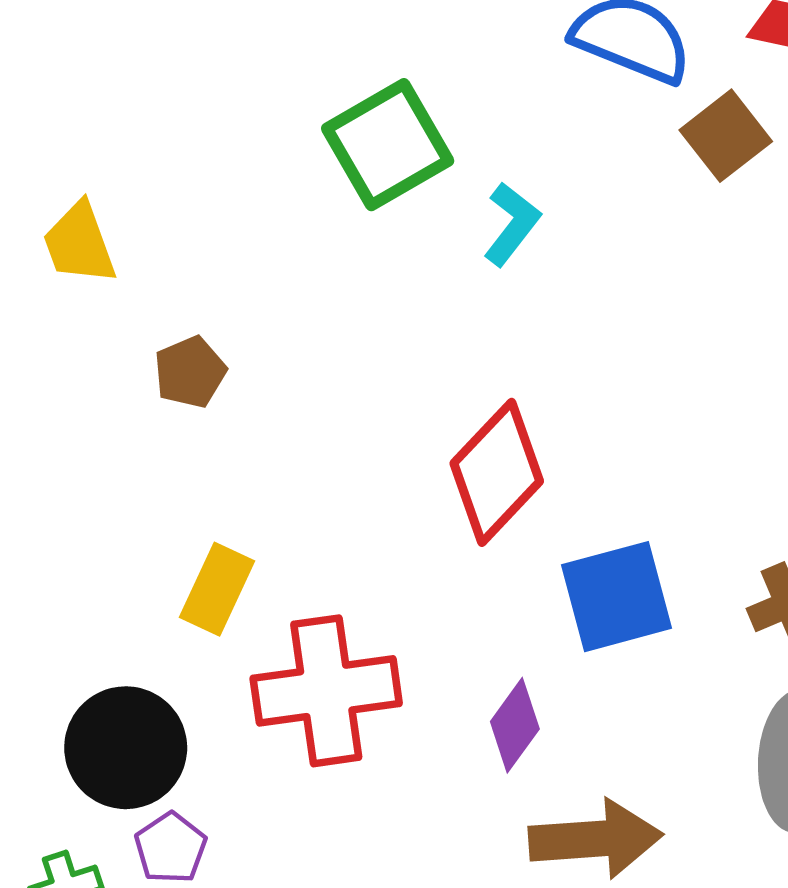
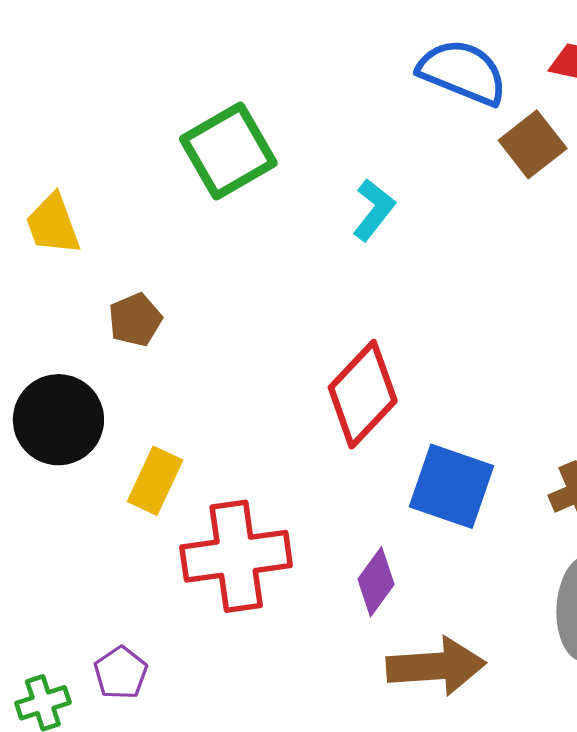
green square: (388, 145) -> (228, 151), moved
blue square: (617, 597) -> (451, 486), turned 34
black circle: (126, 748) -> (58, 420), moved

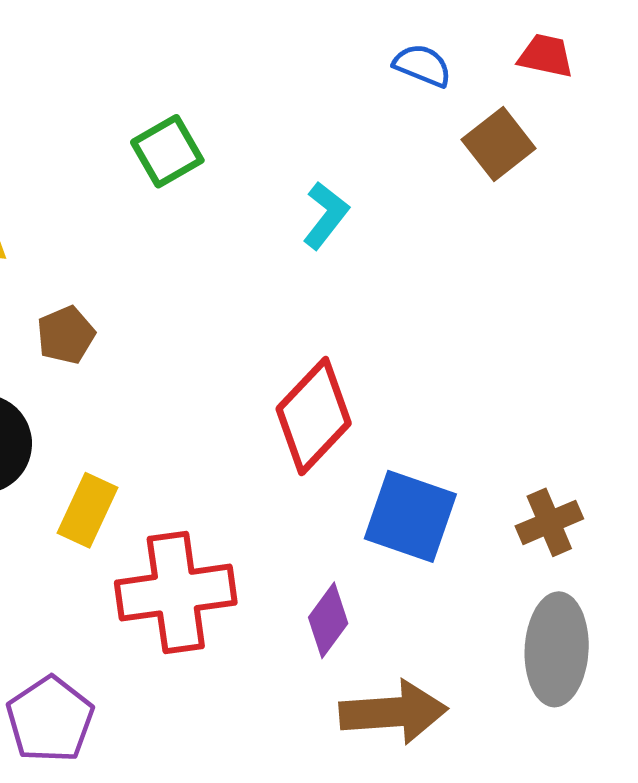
blue semicircle: (463, 72) -> (422, 65), size x0.6
green square: (228, 151) -> (167, 151), size x0.7
purple pentagon: (121, 673) -> (50, 719), size x1.5

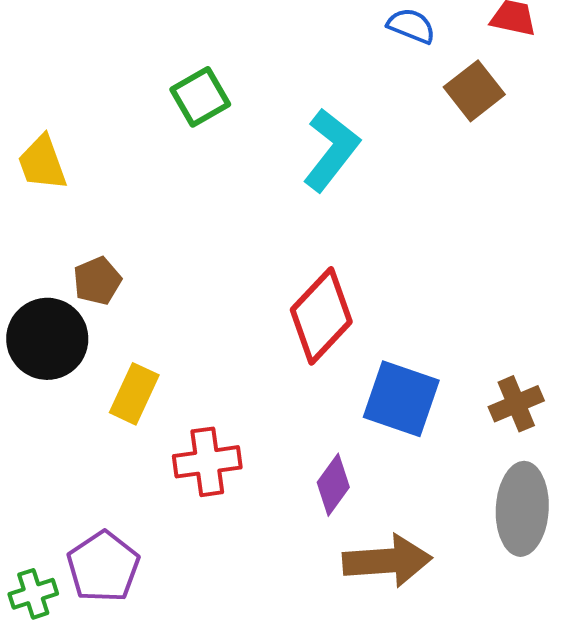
cyan L-shape: (326, 215) -> (331, 150), size x1.5
brown pentagon: (66, 335) -> (97, 281), moved
red cross: (176, 593) -> (207, 462), size x0.7

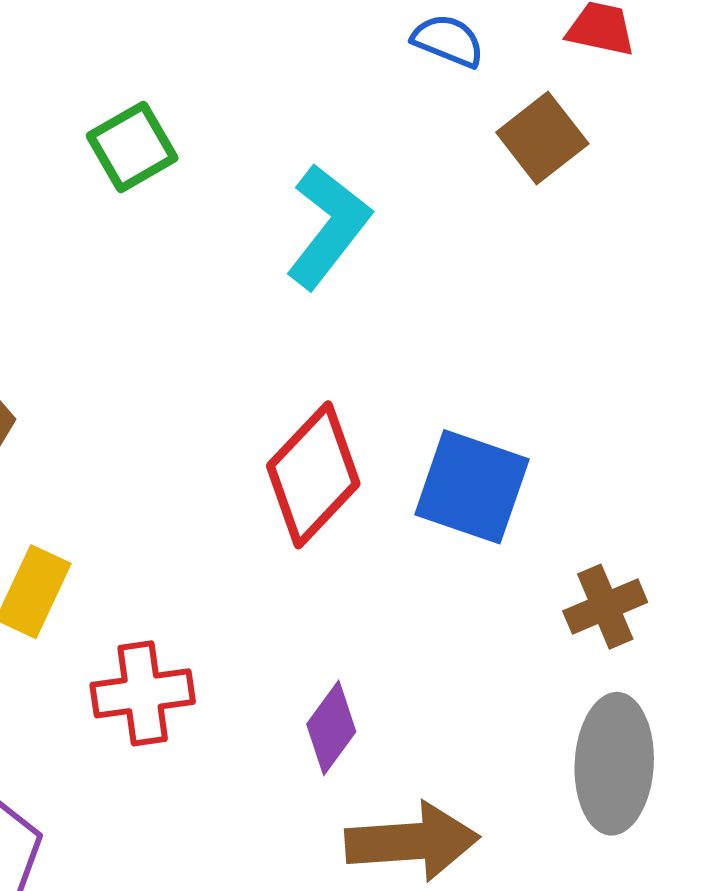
blue square: (401, 399) -> (472, 487), moved

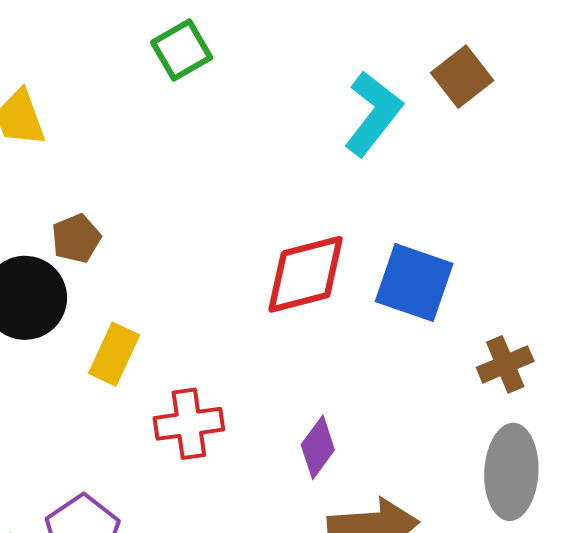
brown square: (542, 138) -> (462, 77), moved
cyan L-shape: (328, 226) -> (373, 114), moved
red diamond: (313, 475) -> (306, 274), turned 32

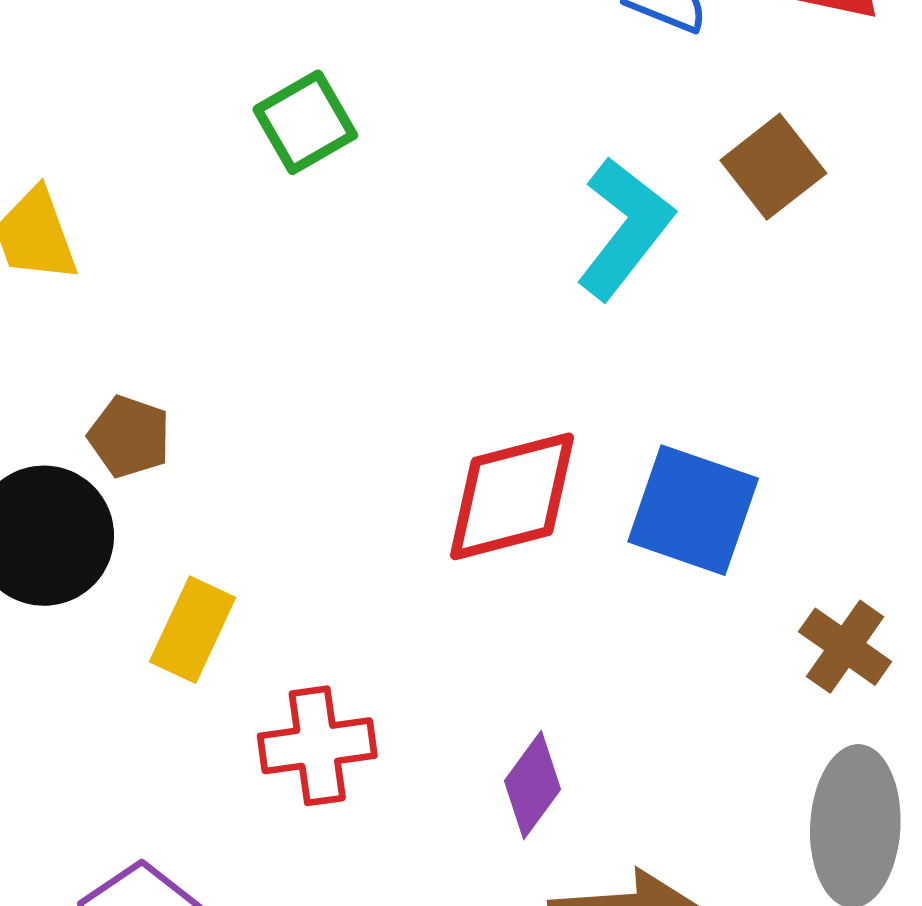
brown pentagon: (76, 238) -> (129, 437), turned -30
brown cross: (505, 364) -> (845, 647), turned -32

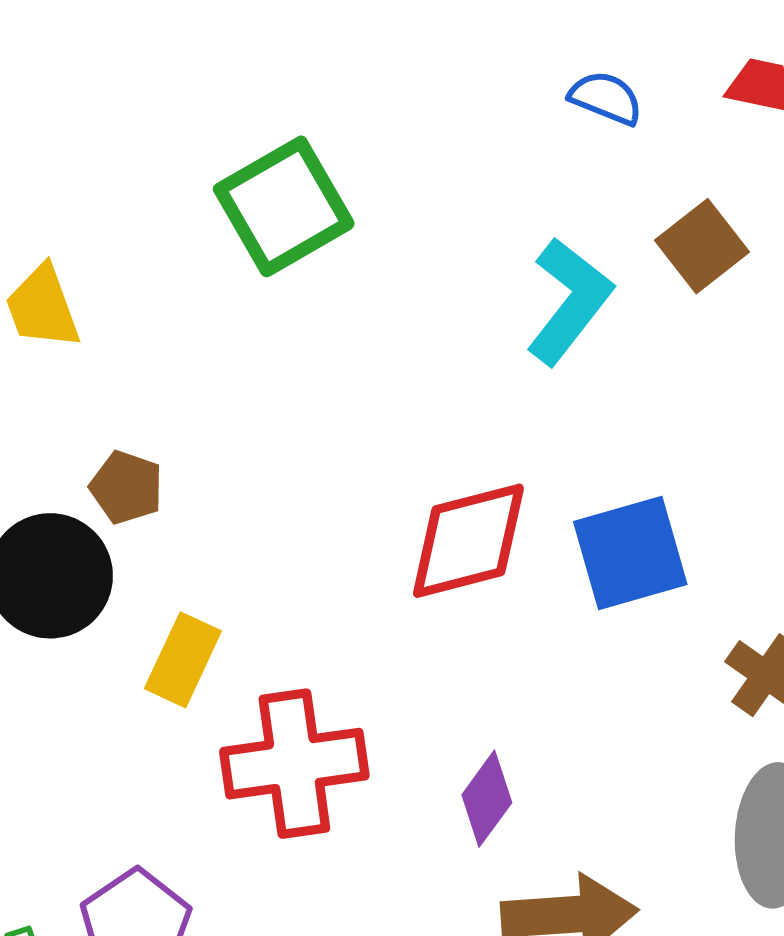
green square: (305, 122) -> (284, 206), size x1.5
blue square: (693, 510) -> (630, 553), turned -35
red cross: (317, 746) -> (294, 764), size x1.4

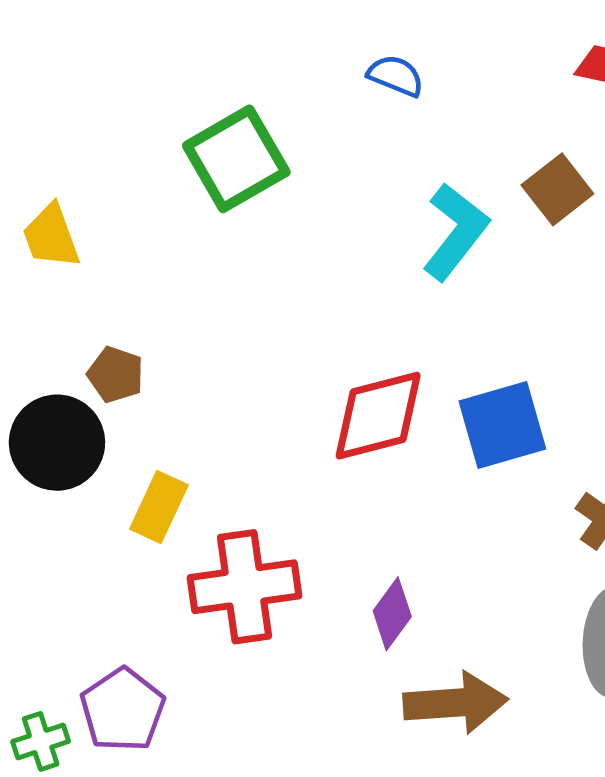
blue semicircle: (606, 98) -> (396, 76), moved

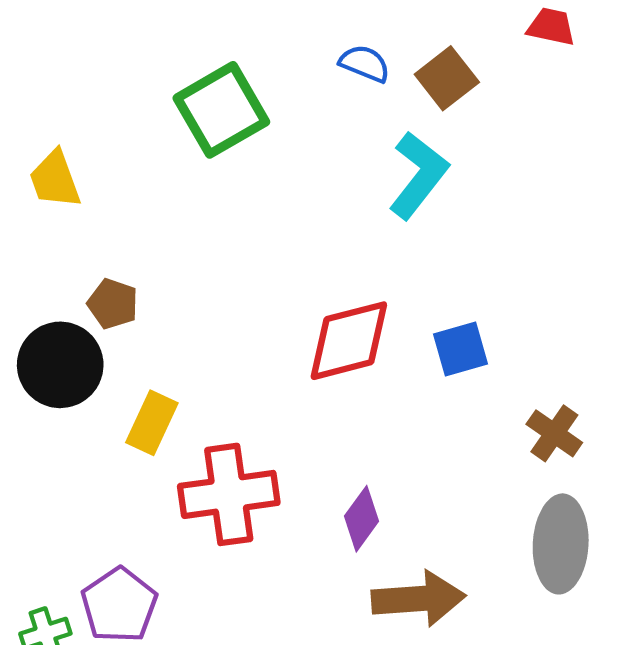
blue semicircle: (396, 76) -> (365, 64), moved
brown square: (557, 189) -> (447, 78), moved
blue square: (502, 425) -> (461, 349), size x0.7

